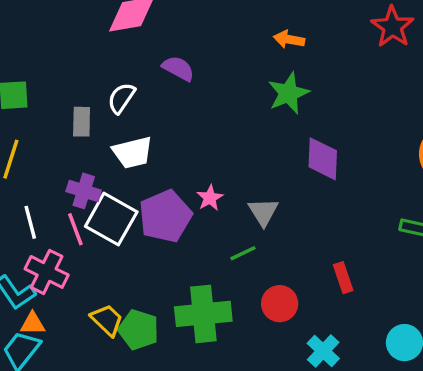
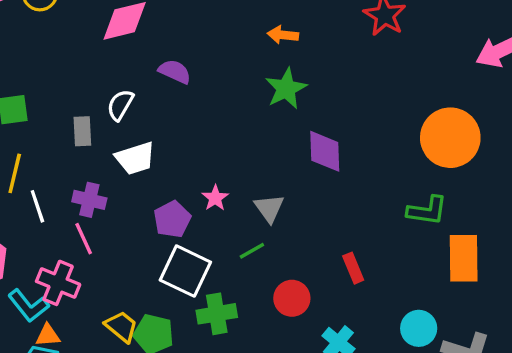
purple pentagon: (165, 216) -> (172, 219), size x0.7
white square: (111, 219) -> (185, 271), moved
white line: (30, 222) -> (37, 206), moved
green cross: (203, 314) -> (217, 314), size x0.7

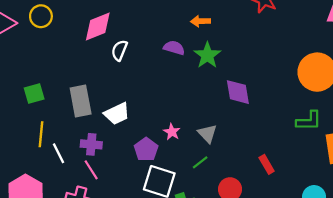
purple semicircle: (175, 72) -> (174, 48), moved
white semicircle: (120, 105) -> (119, 50), moved
gray rectangle: (82, 131) -> (81, 101), size x1.6

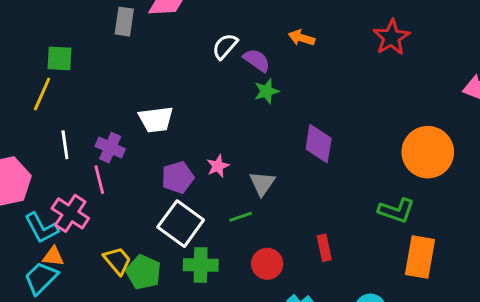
white semicircle: (119, 50) -> (225, 46), moved
green star: (207, 55) -> (266, 91), moved, size x0.7
gray rectangle: (81, 101) -> (124, 22), moved, size x0.7
yellow line: (41, 134) -> (42, 94), moved

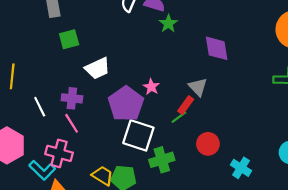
green square: (59, 58) -> (69, 39), moved
purple pentagon: (178, 177) -> (126, 104), size x1.5
gray triangle: (262, 183) -> (198, 87), moved
red rectangle: (324, 248) -> (186, 105), moved, turned 66

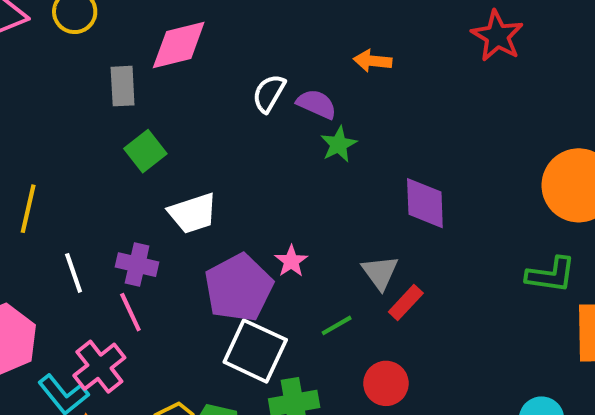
green square: (69, 39) -> (145, 151), turned -30
red rectangle: (186, 105) -> (406, 302), moved
pink cross: (59, 153) -> (99, 367), turned 30

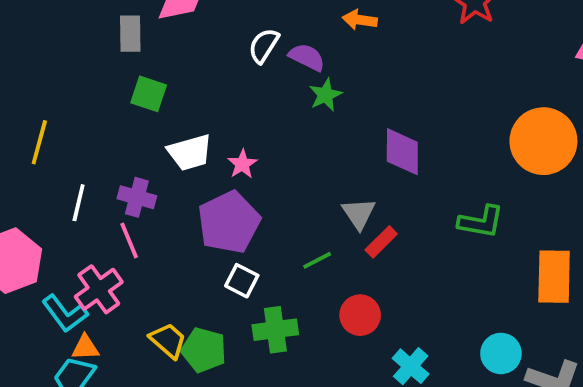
green square: (145, 151) -> (149, 94), turned -36
pink star: (291, 261) -> (242, 164), moved
white line: (74, 273) -> (79, 203), turned 30
green L-shape: (551, 275) -> (481, 222), moved
white square: (255, 351) -> (242, 281), size x0.6

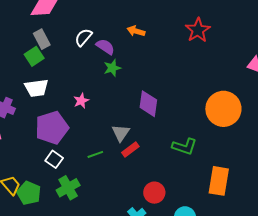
gray rectangle: (130, 34) -> (42, 39), moved, turned -36
green square: (149, 94) -> (34, 56), moved, turned 30
pink star: (242, 164) -> (81, 101), moved
red circle: (360, 315) -> (154, 193), moved
green cross: (275, 330) -> (68, 188), turned -30

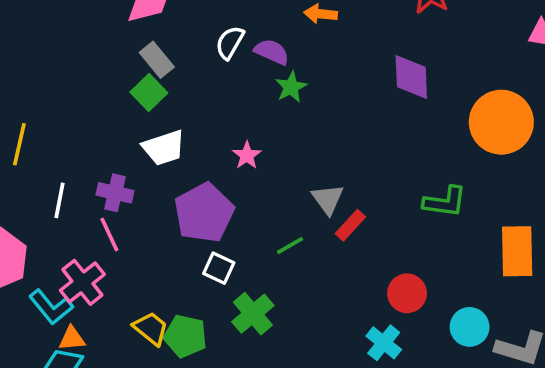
purple diamond: (148, 104) -> (411, 77), moved

